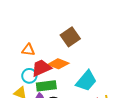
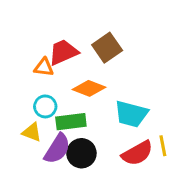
red trapezoid: (41, 68) -> (63, 52), moved
cyan trapezoid: (86, 81) -> (131, 114), turned 65

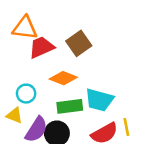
orange triangle: (44, 67) -> (25, 28), moved, size x1.5
green rectangle: (71, 122) -> (70, 106), moved

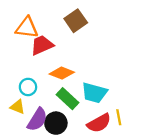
brown square: (79, 43) -> (76, 21), moved
green rectangle: (70, 106) -> (68, 99), turned 50

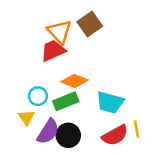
orange triangle: (27, 28) -> (59, 32), moved, turned 40
green rectangle: (68, 99) -> (66, 101), moved, turned -65
yellow triangle: (17, 107) -> (27, 118), turned 35

